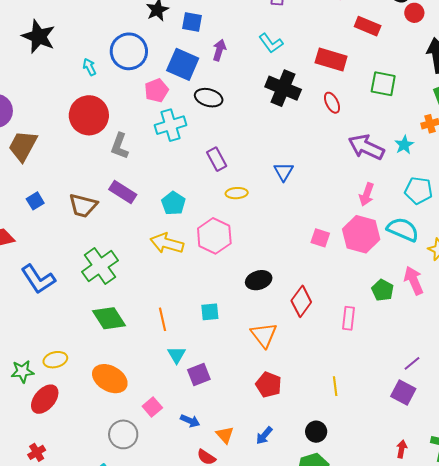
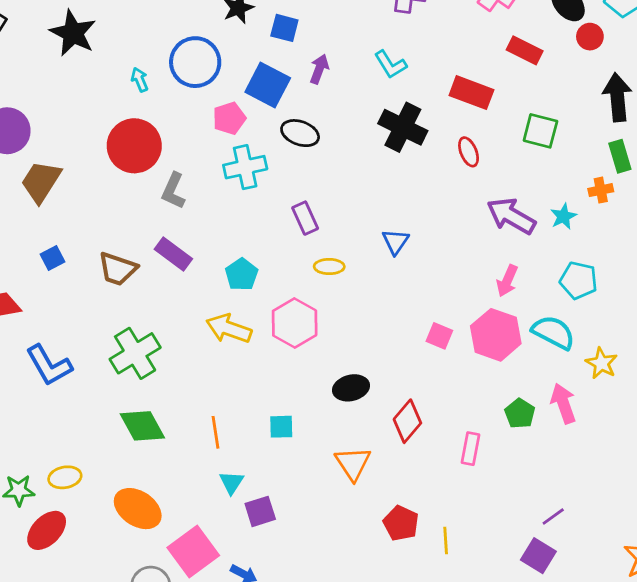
red pentagon: (269, 385) -> (401, 523), moved
pink square: (152, 407) -> (193, 551), size x1.8

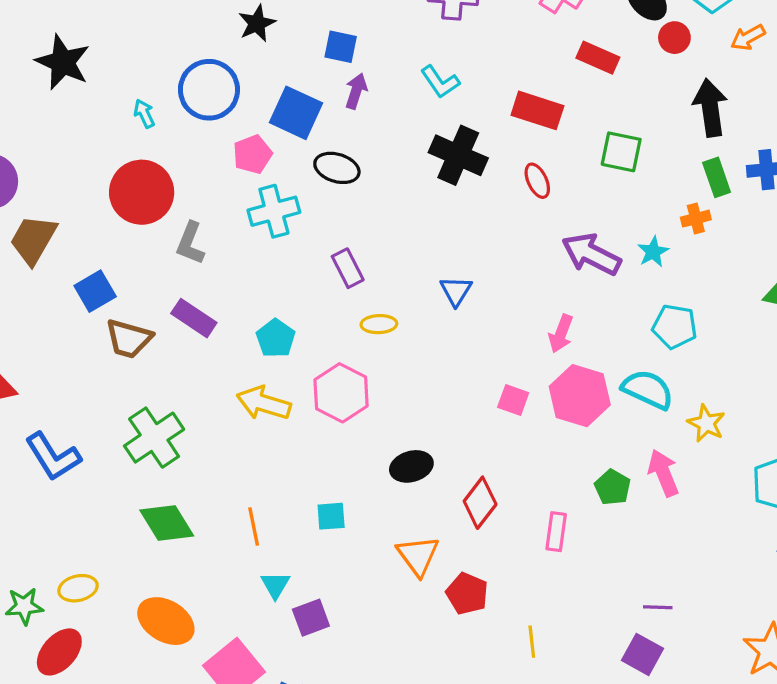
blue square: (284, 28) -> (341, 47), moved
blue square: (53, 258) -> (95, 291), moved, size x1.4
pink arrow: (507, 281) -> (561, 334), moved
purple line: (553, 517) -> (658, 607), turned 40
red pentagon: (401, 523) -> (467, 594), moved

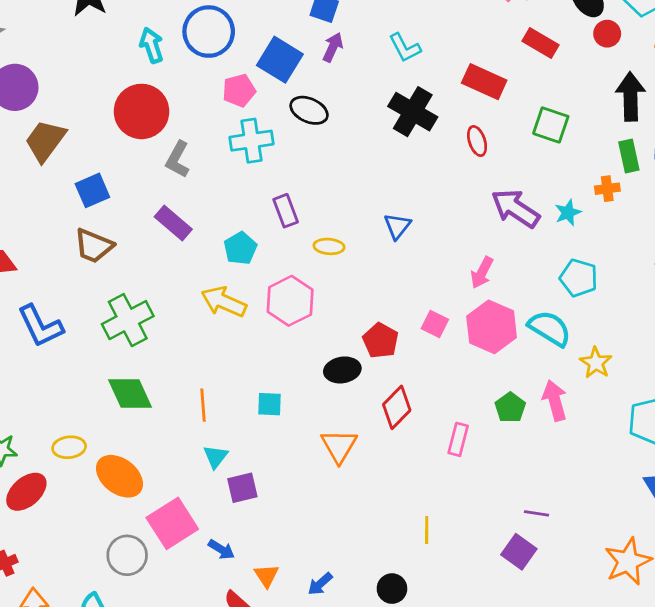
cyan arrow: (144, 114) -> (152, 45), size x1.4
purple rectangle: (348, 268) -> (286, 211), moved
brown trapezoid: (129, 339) -> (94, 246), moved
yellow ellipse: (78, 588) -> (69, 447), moved
red pentagon: (467, 594) -> (380, 341), moved

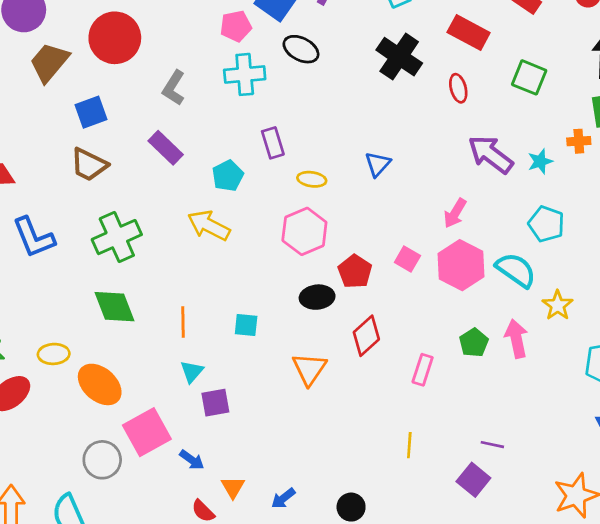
red circle: (142, 111) -> (115, 38), moved
pink hexagon: (290, 301) -> (304, 231), moved
yellow line: (427, 530) -> (409, 445), moved

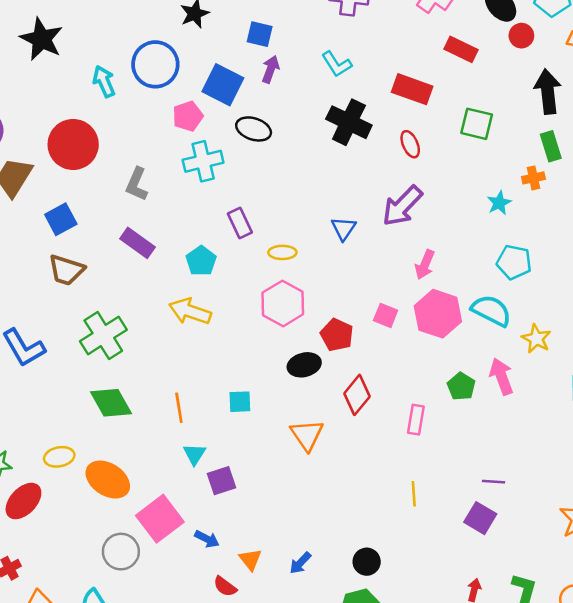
purple arrow: (491, 154) -> (402, 206), moved, turned -75

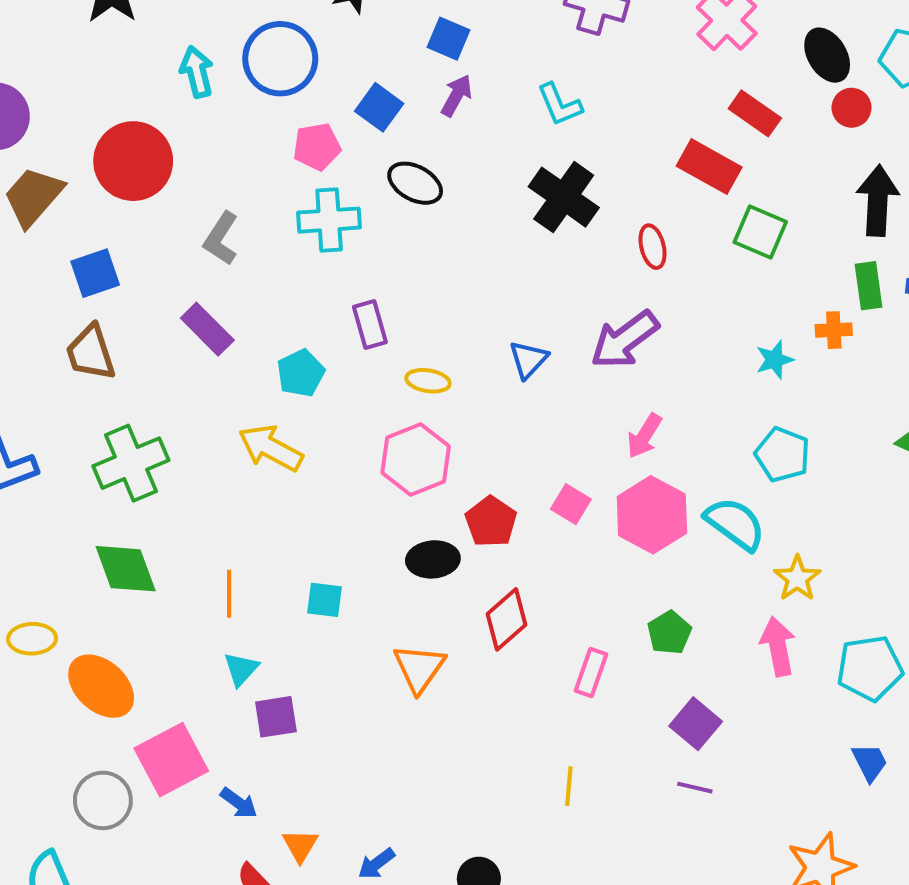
blue square: (223, 85) -> (379, 107), size x0.7
red rectangle: (412, 89) -> (709, 167), moved
brown trapezoid: (66, 270) -> (91, 353), turned 45
pink arrow: (501, 376) -> (778, 646), moved
purple square: (480, 518) -> (696, 724), moved

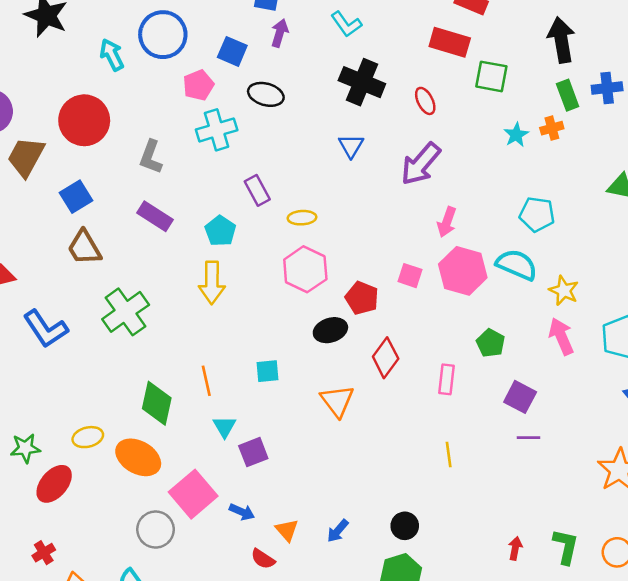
blue triangle: (528, 359) -> (351, 146), moved
cyan star: (775, 360) -> (516, 135), moved
yellow arrow: (271, 448) -> (212, 283), turned -105
green diamond: (126, 569) -> (157, 403), moved, turned 45

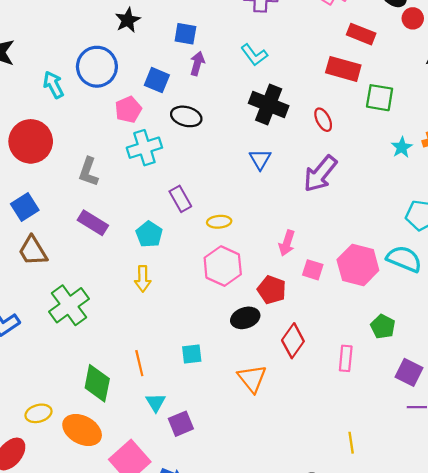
pink arrow: (447, 222) -> (287, 243), moved
yellow arrow: (212, 283) -> (143, 279), size x0.7
yellow line: (449, 455) -> (351, 443), moved

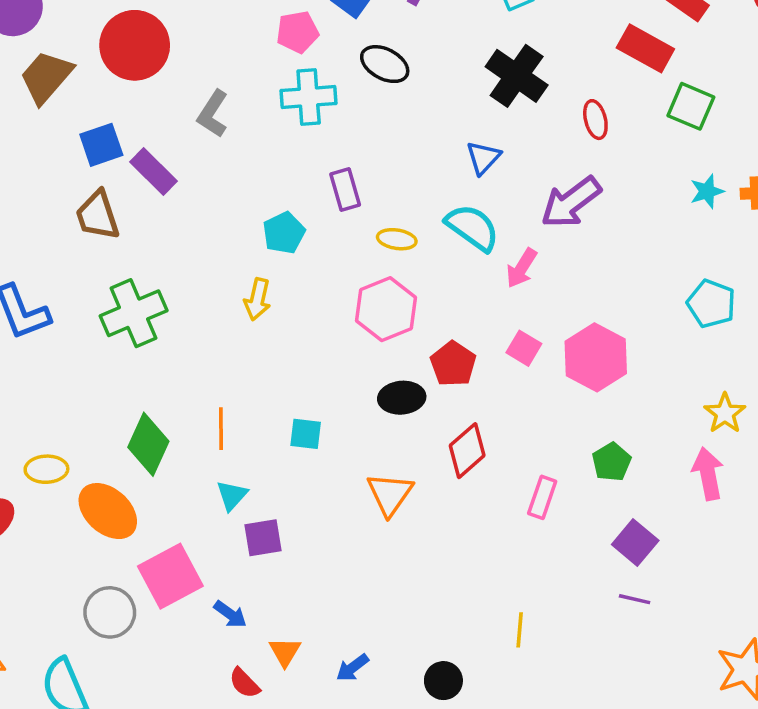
purple rectangle: (93, 223) -> (154, 171), moved
pink arrow: (287, 243) -> (522, 268), moved
cyan semicircle: (404, 259) -> (472, 228), moved

